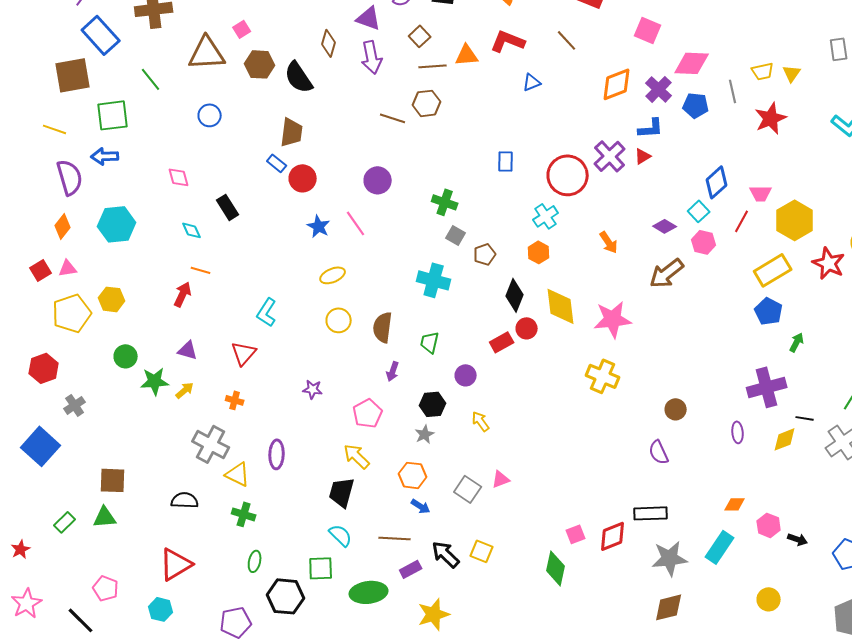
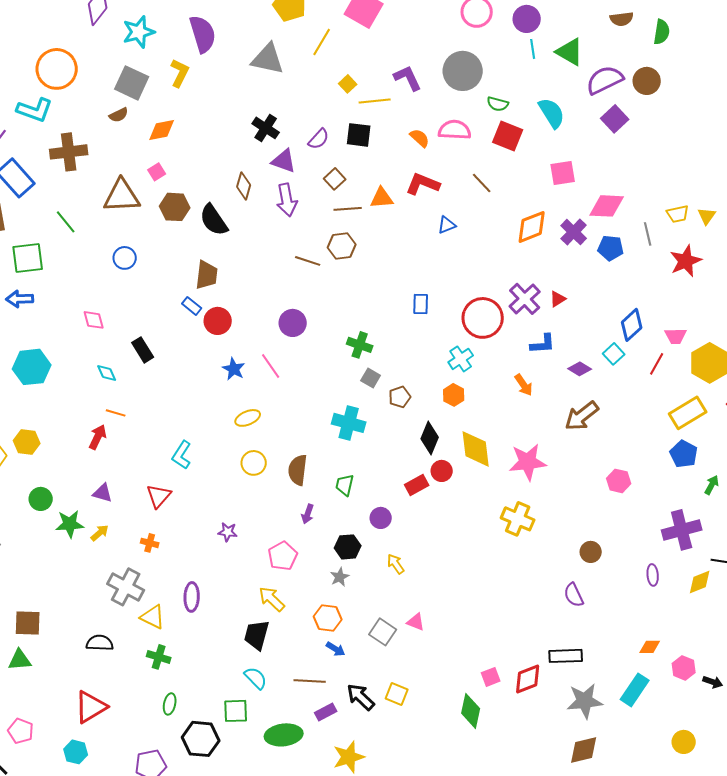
pink square: (648, 30) -> (563, 173), turned -32
blue L-shape: (651, 128) -> (543, 344), moved
pink hexagon: (704, 242) -> (619, 481), moved
pink triangle: (501, 479) -> (416, 622), turned 42

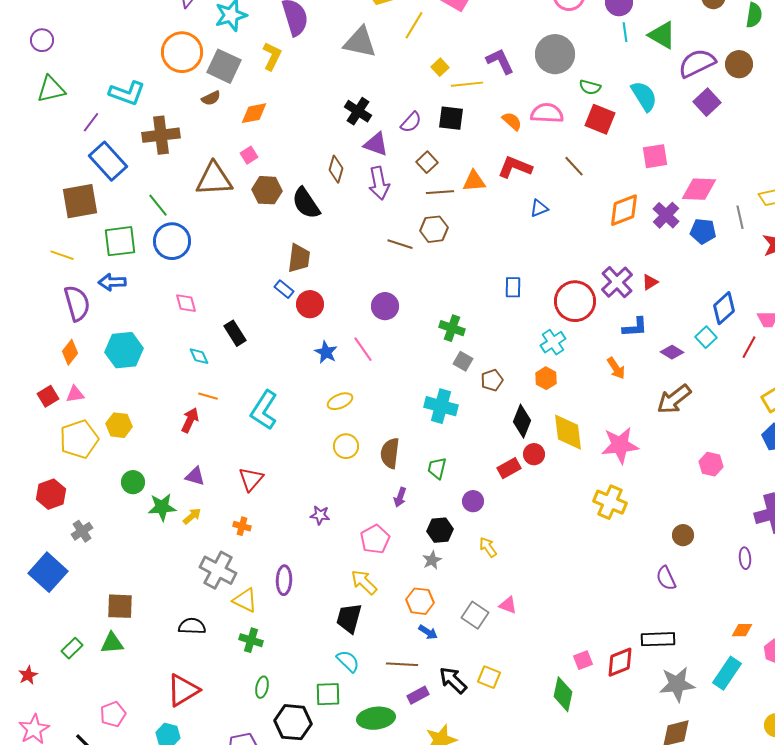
orange circle: (57, 69) -> (182, 52), moved
blue circle: (125, 258) -> (172, 241), moved, size x1.6
cyan L-shape: (182, 455) -> (264, 410), moved, size x1.4
pink pentagon: (21, 731) -> (113, 714), turned 30

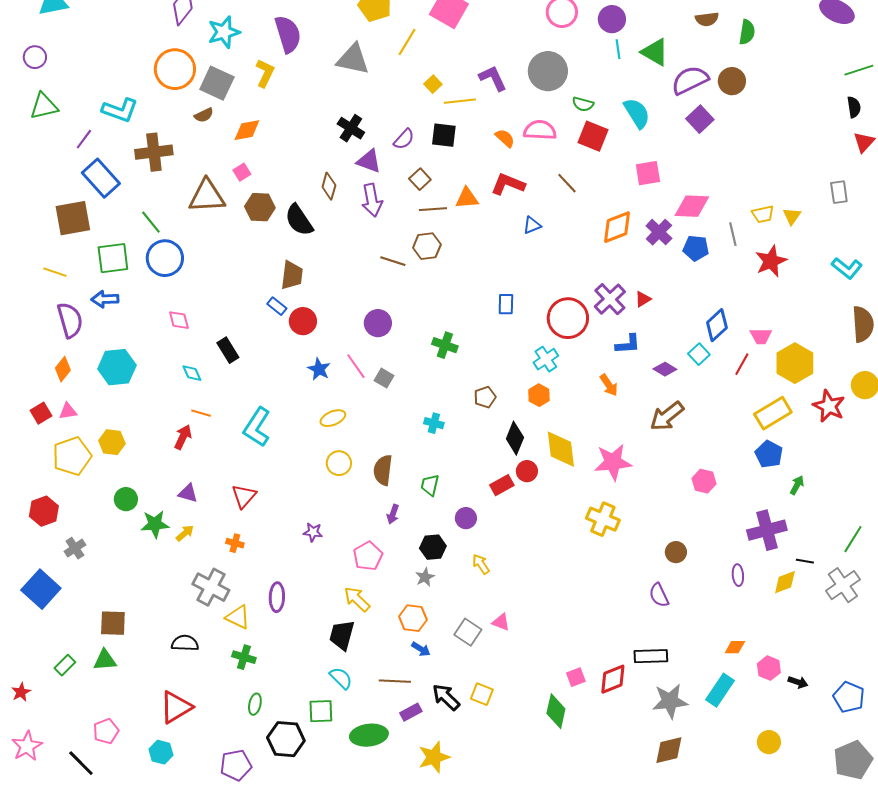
gray square: (463, 361) -> (384, 378), moved
cyan cross: (441, 406) -> (434, 423), size x0.6

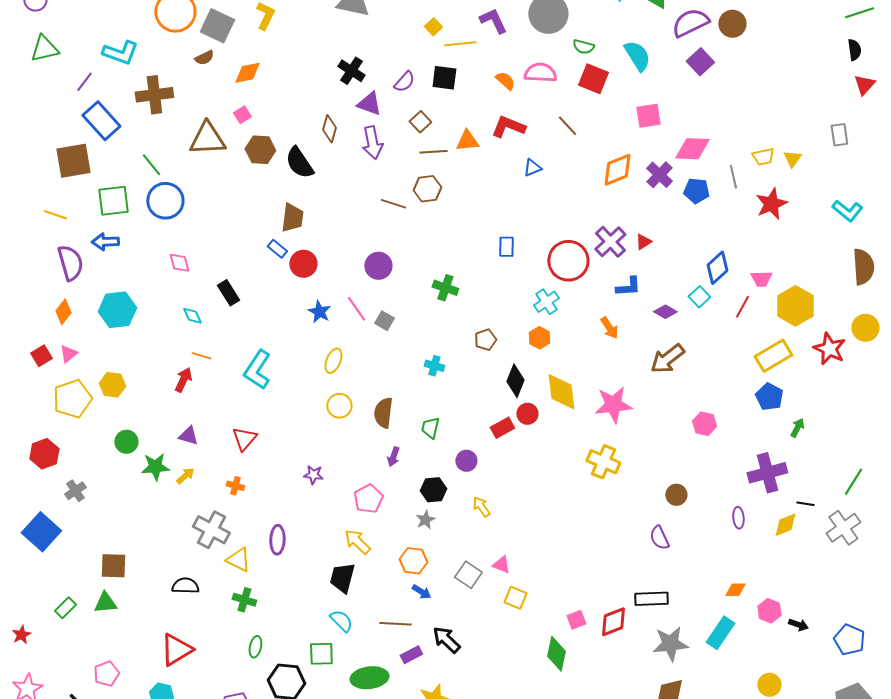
pink triangle: (68, 411) -> (68, 354), turned -30
yellow ellipse: (333, 418) -> (333, 361), turned -45
yellow square: (482, 694) -> (515, 598), moved

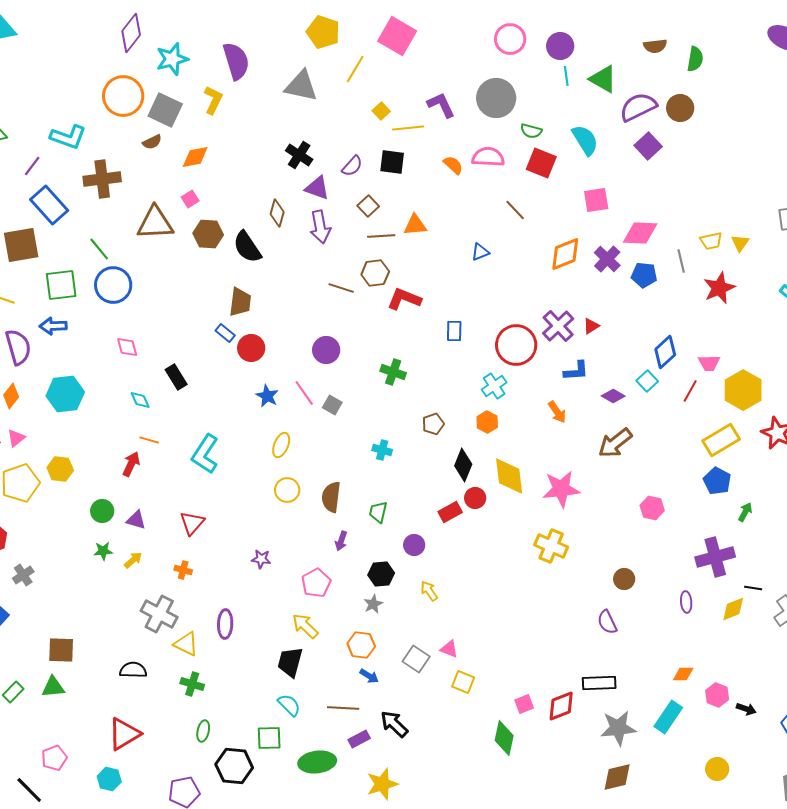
red L-shape: (508, 127) -> (404, 299), moved
green circle: (126, 442) -> (102, 511), moved
green star: (155, 467) -> (103, 551), size x0.7

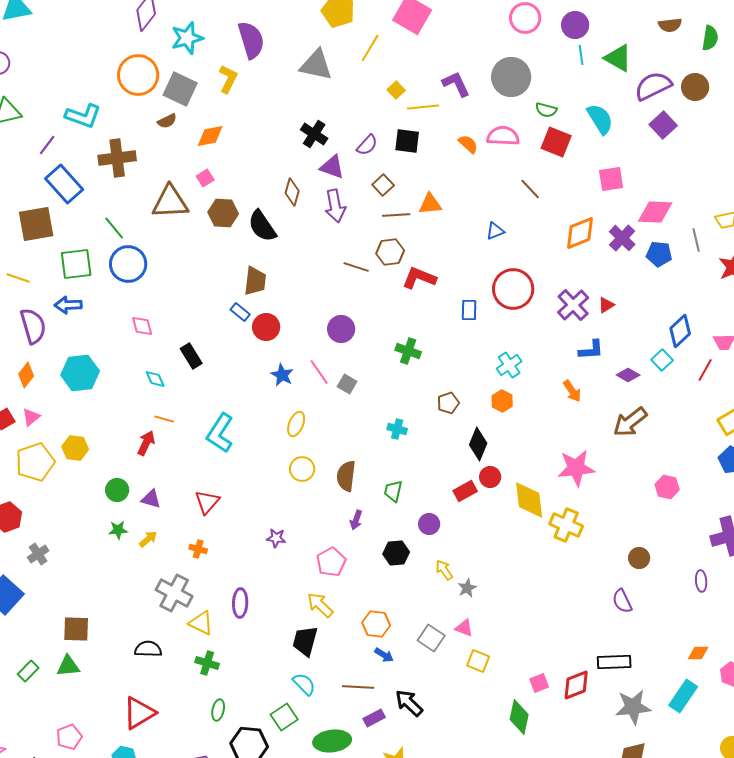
red circle: (516, 345) -> (513, 289), moved
yellow diamond: (509, 476) -> (529, 500), moved
gray star: (373, 604) -> (467, 588), moved
green square: (269, 738) -> (284, 717), turned -32

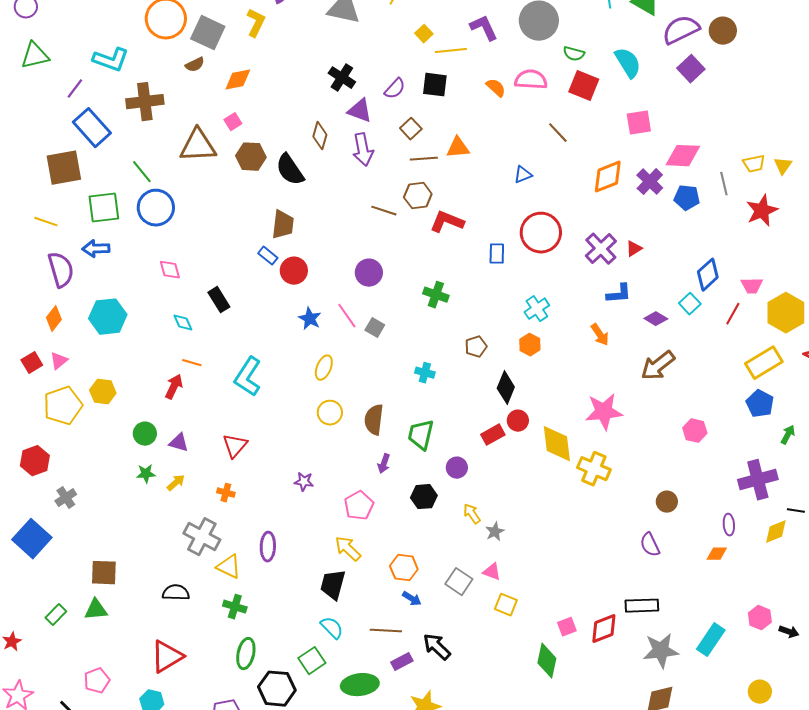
green trapezoid: (393, 491) -> (421, 435), size x1.4
orange diamond: (698, 653) -> (717, 554), moved
green ellipse: (218, 710) -> (246, 654), size x1.4

